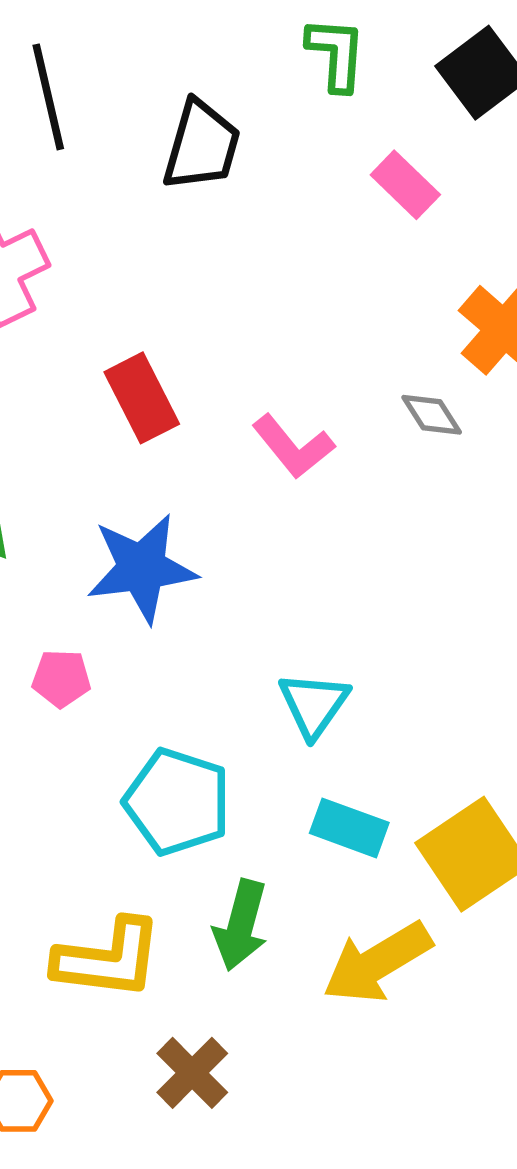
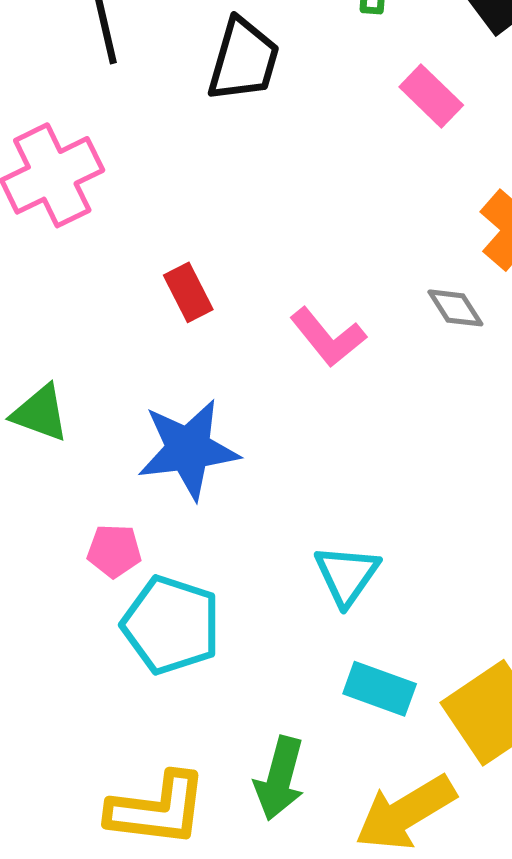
red rectangle: (142, 398) -> (188, 292), size x0.7
cyan pentagon: (177, 802) -> (171, 625), moved

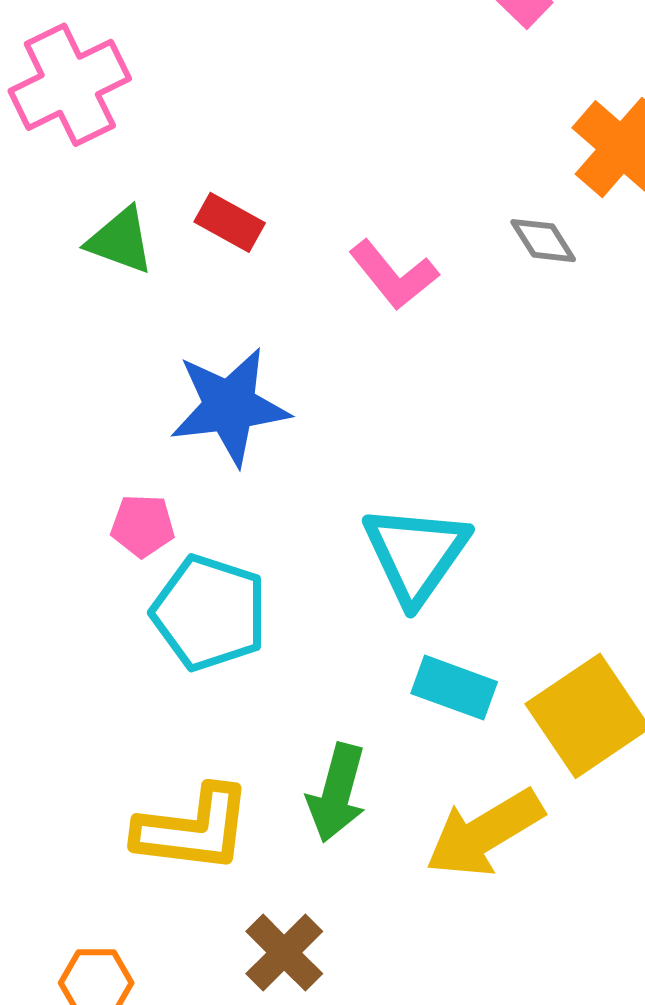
red rectangle: (188, 292) -> (230, 222), turned -34
green triangle: (40, 413) -> (120, 241), moved
cyan triangle: (347, 575) -> (416, 554), size x1.4

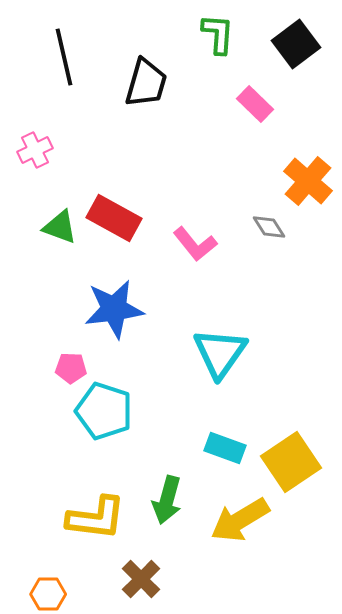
pink cross: (70, 85) -> (35, 150), size x0.6
red rectangle: (230, 222) -> (114, 218), size x1.6
cyan triangle: (416, 554) -> (220, 353), moved

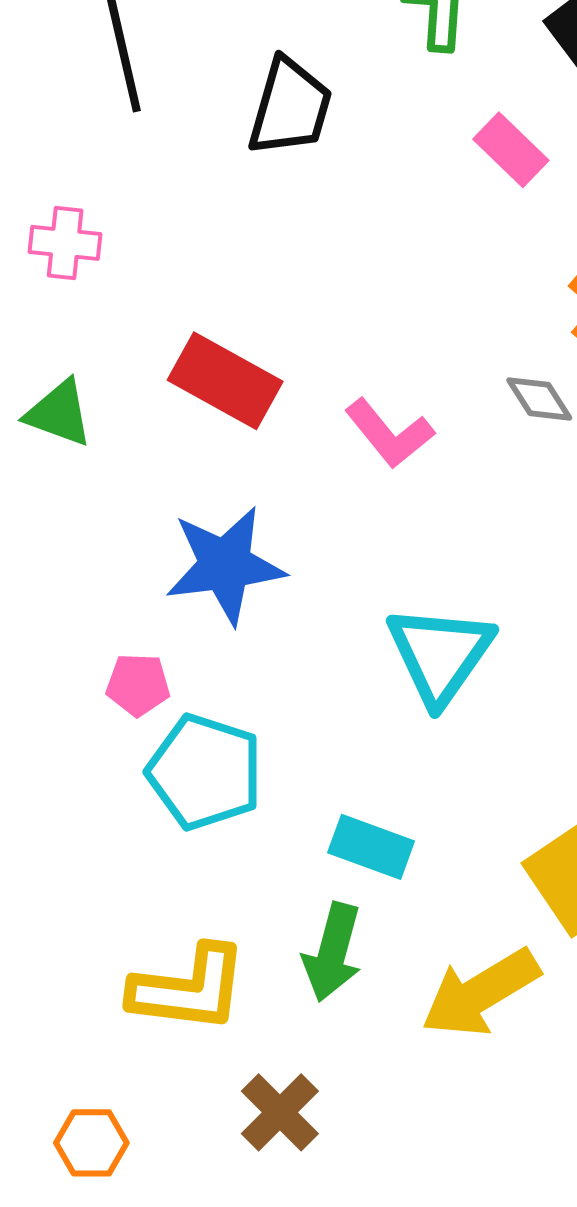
pink cross: (35, 150) -> (65, 243), turned 32
green triangle: (60, 227) -> (59, 413), moved
cyan rectangle: (225, 448) -> (371, 847), moved

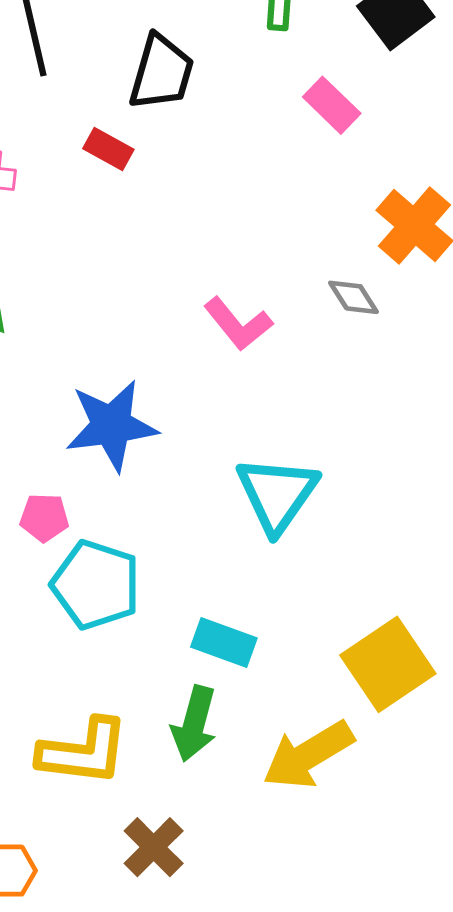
red rectangle: (225, 381) -> (108, 149), moved, size x0.6

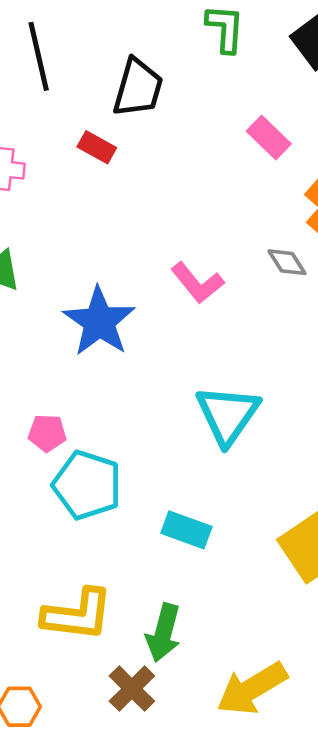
pink rectangle: (332, 105) -> (269, 137), moved
blue star: (111, 425) -> (99, 322), moved, turned -30
green arrow: (194, 724) -> (163, 633), moved
yellow arrow: (308, 755) -> (252, 689), moved

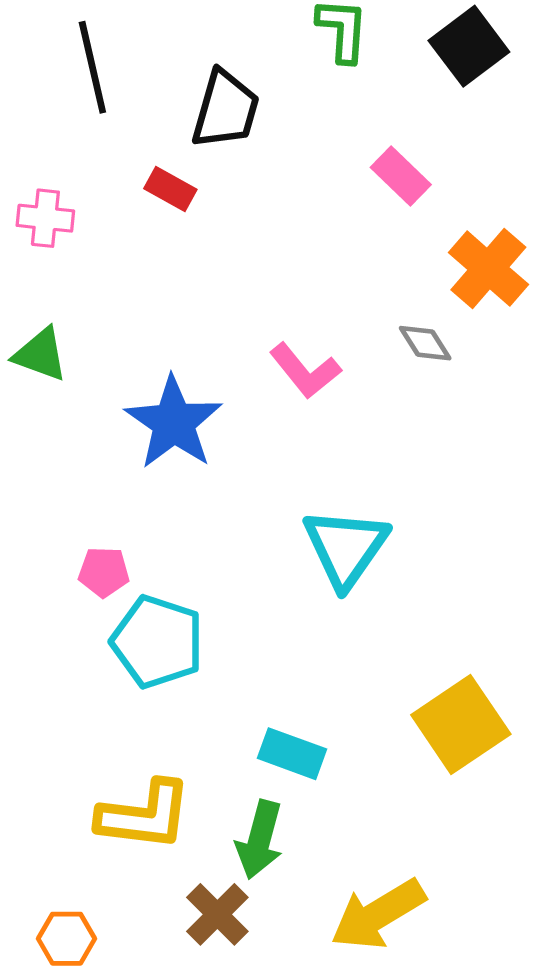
cyan rectangle: (186, 530) -> (292, 754), moved

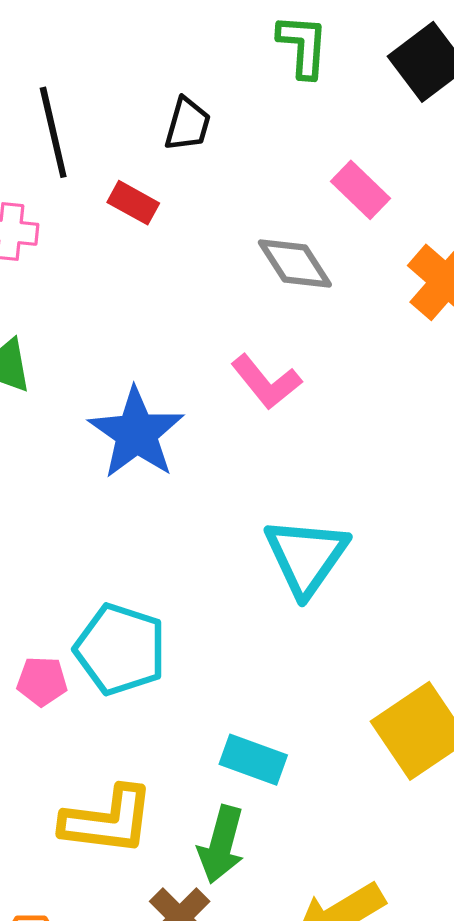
black line: (92, 67) -> (53, 132), moved
black trapezoid: (226, 109) -> (188, 124), size x0.7
gray diamond: (425, 343) -> (295, 264), moved, size x1.4
pink pentagon: (104, 572) -> (42, 681), moved

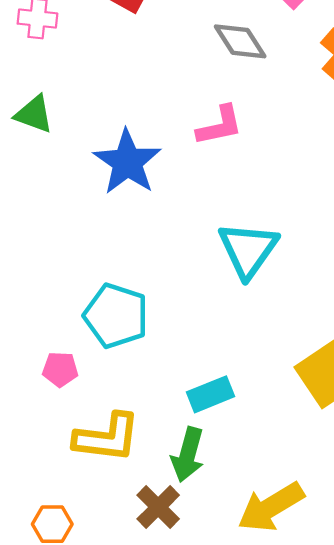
pink L-shape: (266, 382) -> (220, 126), turned -63
pink pentagon: (42, 681) -> (60, 369), moved
cyan rectangle: (253, 760) -> (211, 394), turned -42

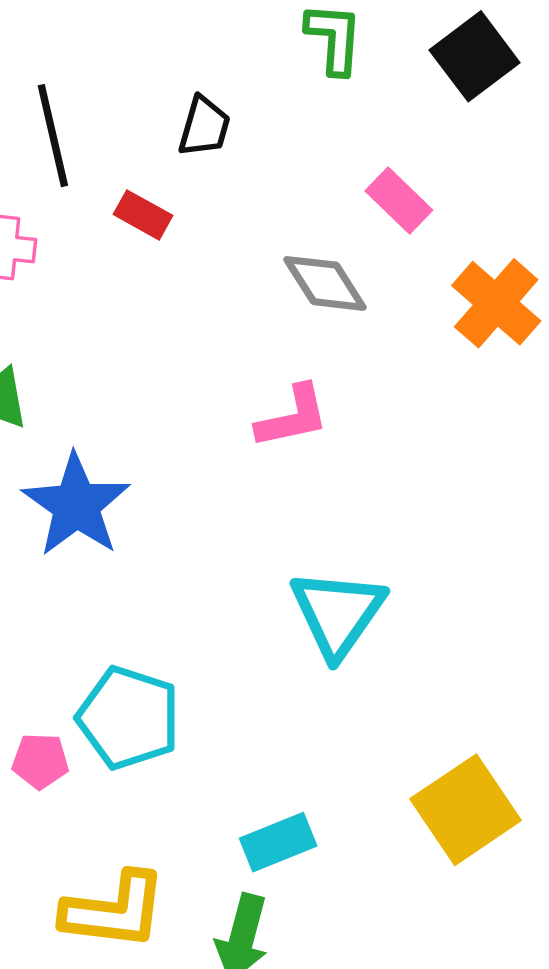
blue star: (127, 162) -> (76, 505), moved
pink pentagon: (60, 369) -> (40, 761), moved

